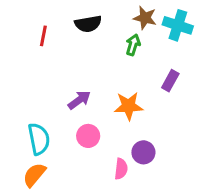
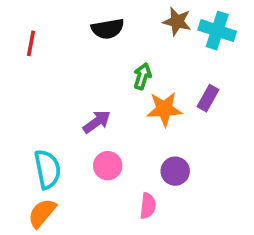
red line: (43, 36) -> (31, 43), moved
green arrow: (133, 45) -> (142, 76), moved
orange star: (129, 106) -> (164, 109), moved
purple circle: (143, 152) -> (175, 171), moved

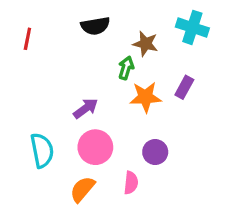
brown star: (177, 21) -> (145, 44), moved
pink circle: (108, 166) -> (95, 147), size x1.4
orange semicircle: (42, 213) -> (82, 189), moved

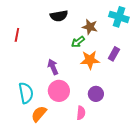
red line: (27, 39) -> (17, 35), moved
green arrow: (126, 68) -> (78, 42), turned -144
purple arrow: (86, 108) -> (53, 67), turned -77
orange semicircle: (82, 189) -> (39, 114), moved

